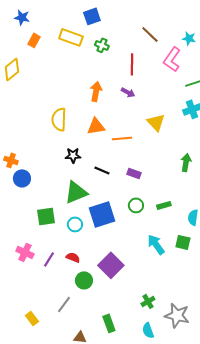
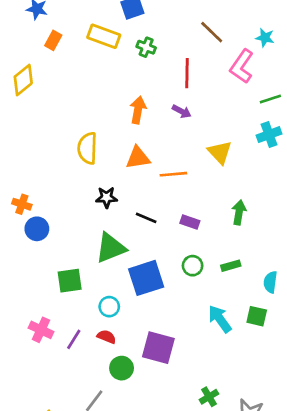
green arrow: (186, 162) -> (239, 212), moved
cyan circle: (75, 224) -> (109, 307), moved
purple square: (111, 265) -> (158, 348), turned -30

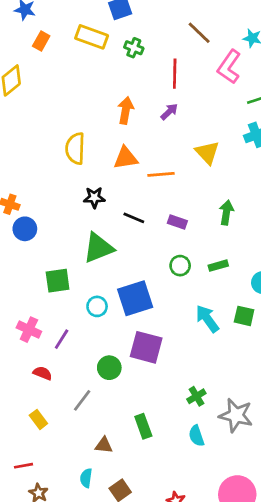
purple arrow: (182, 111) -> (169, 112), turned -72
blue square: (146, 278) -> (135, 298), moved
red semicircle: (107, 337) -> (43, 373), moved

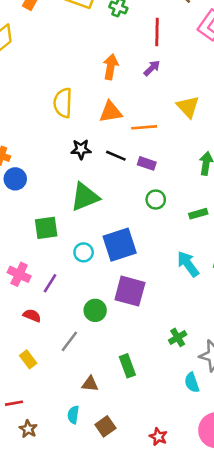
black line: (134, 218) -> (116, 156), moved
purple rectangle: (177, 222) -> (147, 163), moved
green circle: (180, 266) -> (156, 200), moved
cyan semicircle: (196, 436) -> (192, 383), moved

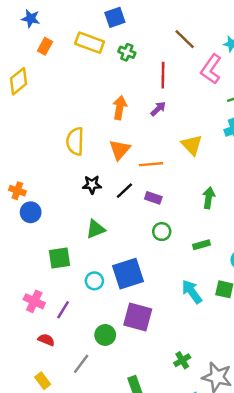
orange triangle: (111, 112) -> (120, 150), turned -40
black line: (116, 156) -> (124, 191), turned -66
green triangle: (85, 197) -> (96, 229), size x0.7

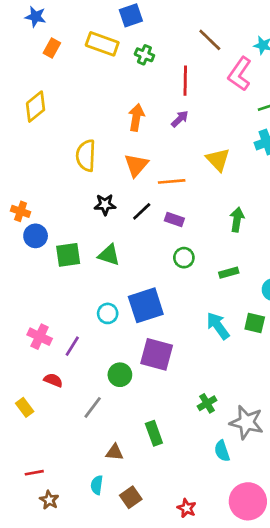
yellow diamond: (19, 81) -> (36, 107), moved
green triangle: (96, 229) -> (109, 255), turned 40
green square: (59, 258) -> (68, 255), moved
yellow rectangle: (43, 381) -> (25, 407), moved

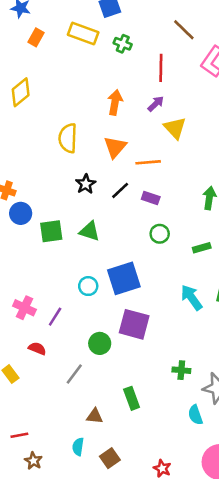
yellow triangle: (218, 160) -> (175, 128), moved
black star: (105, 205) -> (86, 184), turned -30
green cross: (207, 403) -> (181, 370), turned 36

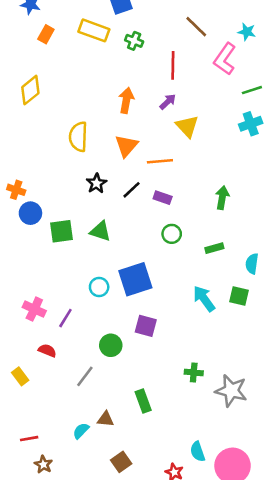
purple square: (134, 324) -> (146, 326), size x0.7
cyan semicircle: (195, 415) -> (198, 452), moved
cyan semicircle: (78, 447) -> (81, 431), moved, turned 36

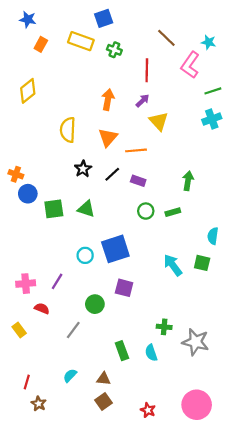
green rectangle: (214, 248) -> (173, 212), moved
pink cross: (34, 309) -> (26, 284), moved, turned -30
brown triangle: (106, 419) -> (104, 379), moved
red line: (29, 439) -> (27, 382), turned -64
cyan semicircle: (198, 452) -> (151, 353), moved

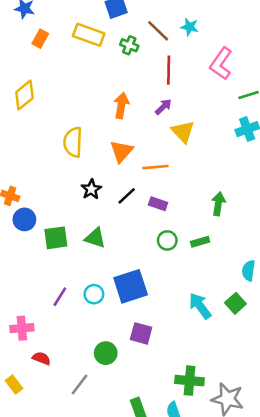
brown line: (166, 38) -> (158, 31), moved
cyan star: (209, 42) -> (190, 27), moved
green square: (202, 263) -> (235, 303), turned 35
purple line: (57, 281) -> (60, 297), moved
green cross: (164, 327) -> (190, 381), size x1.5

